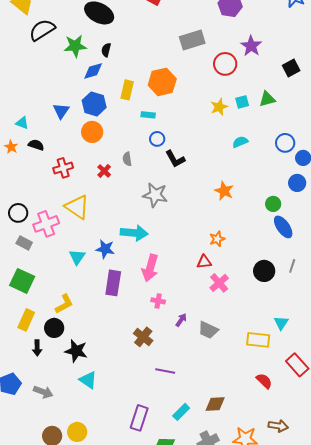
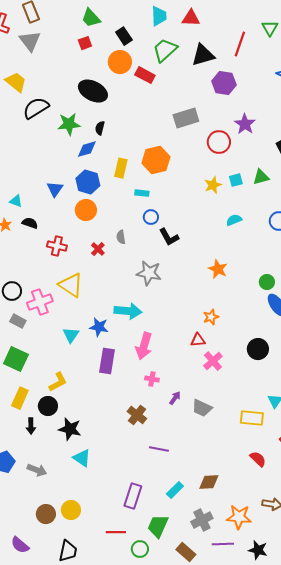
red cross: (63, 168) -> (57, 246), turned 30

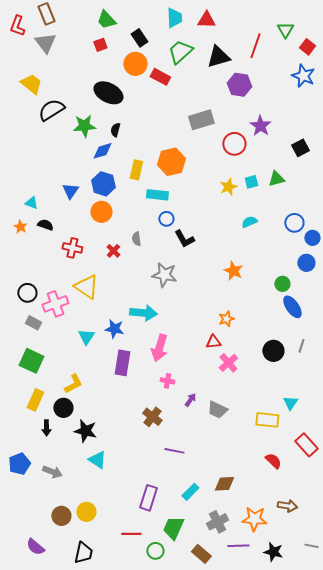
cyan rectangle: (142, 193) -> (157, 195), size x1.5

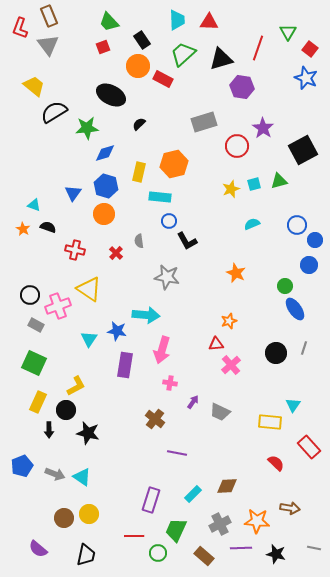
black semicircle: (115, 130) -> (139, 124), moved, turned 32
black square: (300, 148) -> (303, 150), size x1.6
cyan triangle: (97, 460) -> (82, 477), moved

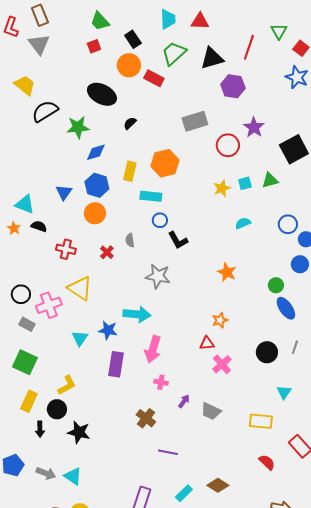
cyan triangle: (34, 205) -> (25, 204), size x1.5
cyan triangle: (293, 405) -> (284, 392), moved
brown diamond: (227, 486) -> (218, 485), turned 35

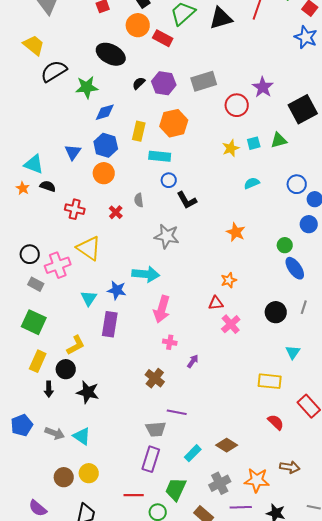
purple hexagon: (233, 86) -> (164, 83), moved
purple rectangle: (116, 364) -> (110, 324), moved
gray trapezoid: (211, 411) -> (156, 429), moved, turned -30

